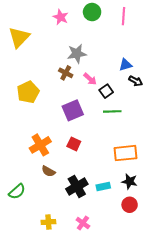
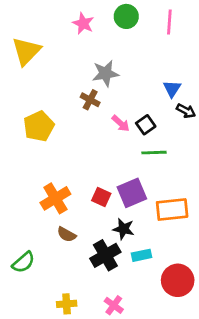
blue triangle: (126, 65) -> (172, 89), turned -40
pink arrow: (90, 79) -> (121, 123), moved
purple square: (73, 110) -> (132, 193), moved
black star: (130, 181) -> (123, 229), moved
red circle: (130, 205) -> (178, 280), size x1.5

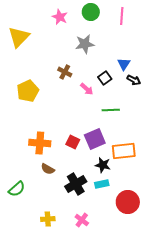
gray star: (105, 73) -> (85, 44), moved
black square: (146, 125) -> (105, 78), moved
orange cross: (55, 198) -> (40, 143), turned 35
black star: (123, 229) -> (103, 165), moved

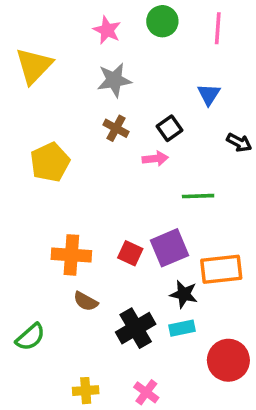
gray star: (85, 44) -> (114, 80), moved
blue triangle: (124, 64) -> (209, 94), moved
black square: (105, 78) -> (170, 128), moved
pink arrow: (87, 89) -> (155, 159), turned -48

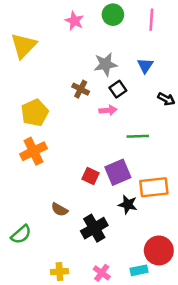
gray star: (114, 80) -> (105, 64), moved
orange cross: (71, 255) -> (33, 151), moved, turned -30
cyan rectangle: (182, 328) -> (139, 270), moved

